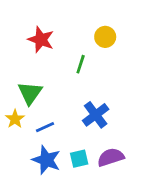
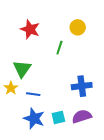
blue cross: (96, 115) -> (82, 86), moved, turned 30
blue line: (45, 127) -> (33, 94), turned 32

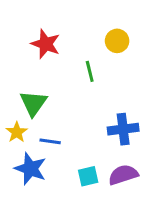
green line: (59, 48) -> (90, 71), turned -32
blue star: (34, 118) -> (30, 169), moved

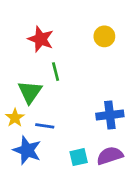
green line: (90, 71) -> (56, 72), moved

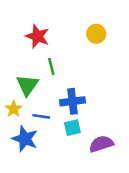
blue cross: (110, 115) -> (72, 101), moved
cyan square: (79, 157) -> (72, 128), moved

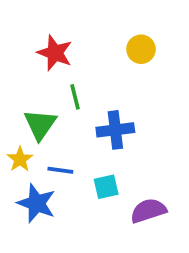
blue cross: (72, 101) -> (115, 130), moved

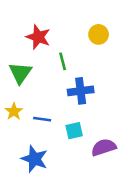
green line: (75, 97) -> (63, 61), moved
green triangle: (40, 124) -> (20, 73), moved
blue star: (36, 203) -> (34, 159), moved

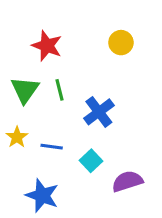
green line: (63, 61) -> (59, 90), moved
blue cross: (81, 91) -> (99, 112), turned -30
cyan square: (74, 131) -> (91, 161), turned -30

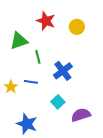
red star: (47, 46) -> (46, 21), moved
green triangle: (25, 90) -> (19, 41), moved, turned 36
blue line: (52, 147) -> (31, 82), moved

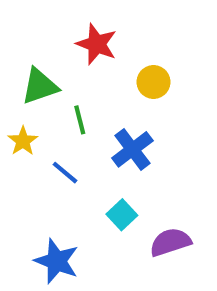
yellow circle: (77, 27) -> (154, 82), moved
blue line: (31, 82) -> (65, 173), turned 32
yellow star: (11, 87) -> (23, 141), moved

